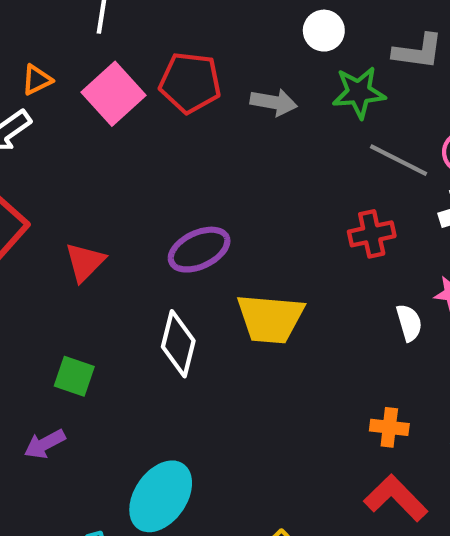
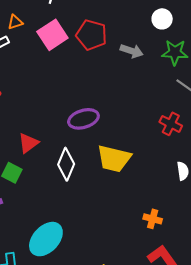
red cross: (372, 234) -> (171, 124), turned 30
red triangle: (85, 262) -> (28, 143), moved
orange cross: (389, 427) -> (153, 219), moved

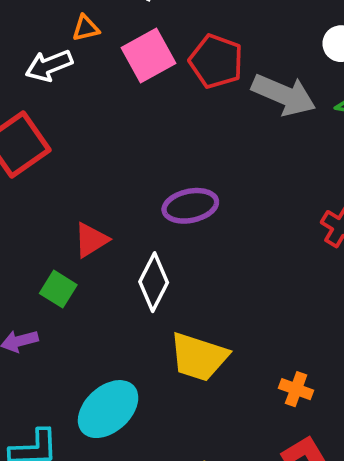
gray arrow: (132, 51) -> (284, 95), size x1.6
yellow trapezoid: (114, 159) -> (199, 357), moved

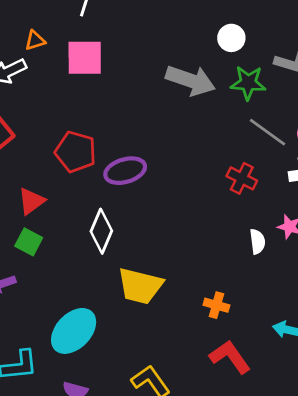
pink square: (148, 55) -> (85, 58), turned 33
red pentagon: (216, 61) -> (76, 152), moved
red triangle: (91, 240) -> (31, 201), moved

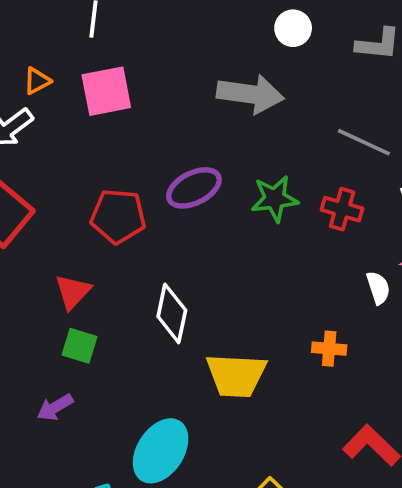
green star: (248, 83) -> (275, 199), moved
purple ellipse: (125, 171) -> (194, 188), moved
orange cross: (216, 305) -> (329, 349), moved

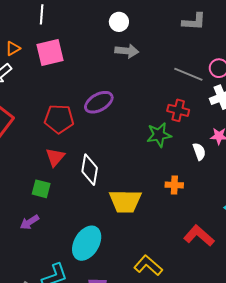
white circle: (293, 28) -> (119, 22), moved
gray arrow: (250, 94) -> (127, 51), size x0.7
green star: (275, 199) -> (159, 135), moved
red triangle: (73, 292) -> (55, 157), moved

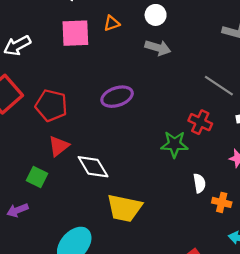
orange triangle: (13, 49) -> (112, 23), moved
red pentagon: (59, 119) -> (51, 105), moved
white semicircle: (199, 151) -> (199, 183), moved
white diamond: (90, 170) -> (93, 167), turned -52
orange cross: (174, 185) -> (222, 202), moved

